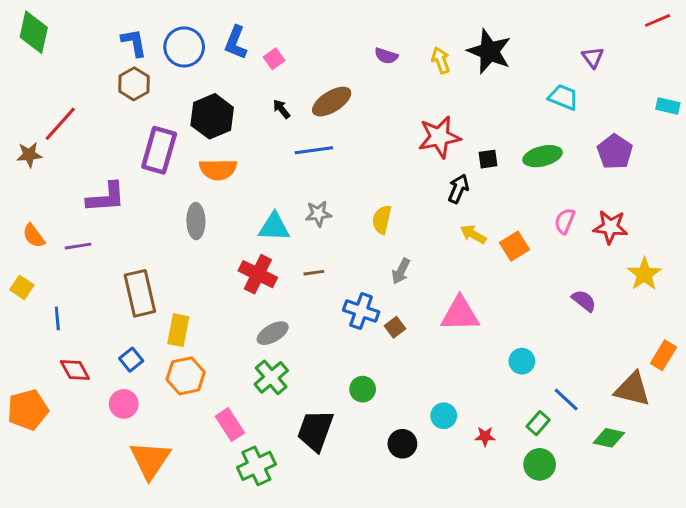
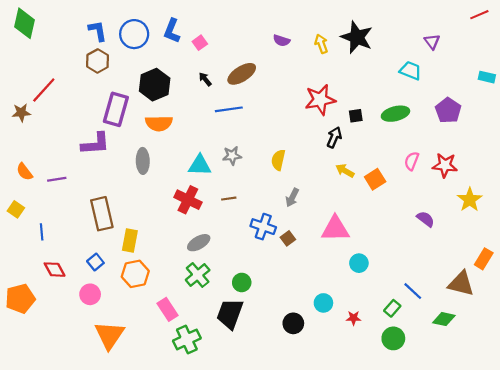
purple L-shape: (106, 197) -> (95, 144), moved
cyan circle: (522, 361) -> (359, 263), moved
green circle: (363, 389) -> (242, 282), moved

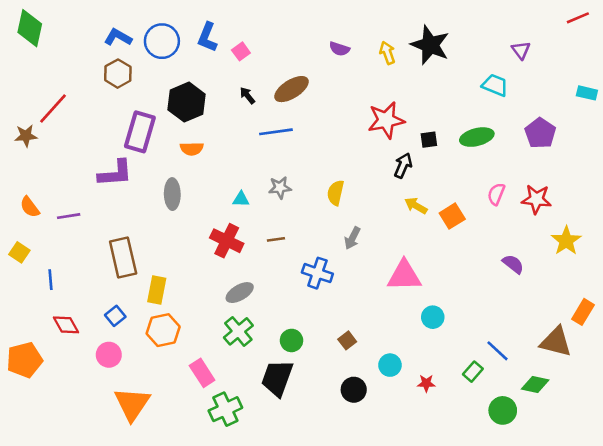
blue L-shape: (98, 31) -> (118, 37), turned -50
orange semicircle: (159, 123) -> (192, 149), size x0.7
cyan triangle: (200, 165) -> (241, 199), size x0.6
brown square: (288, 238) -> (347, 340), moved
green circle: (393, 338) -> (503, 410), moved

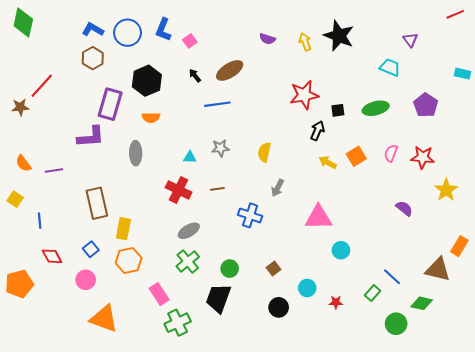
orange square: (452, 216) -> (356, 156), moved
orange triangle: (132, 404) -> (104, 319), turned -44

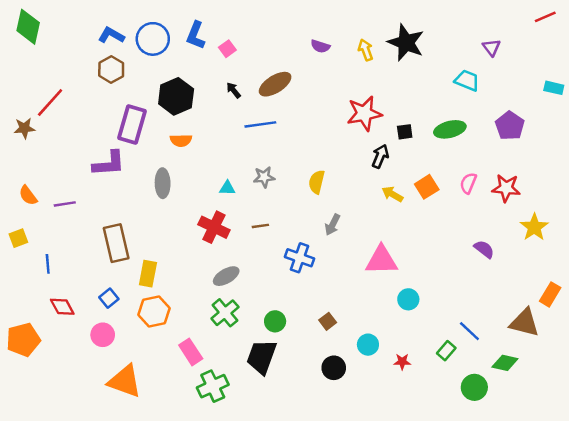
yellow square: (15, 199) -> (18, 238), turned 35

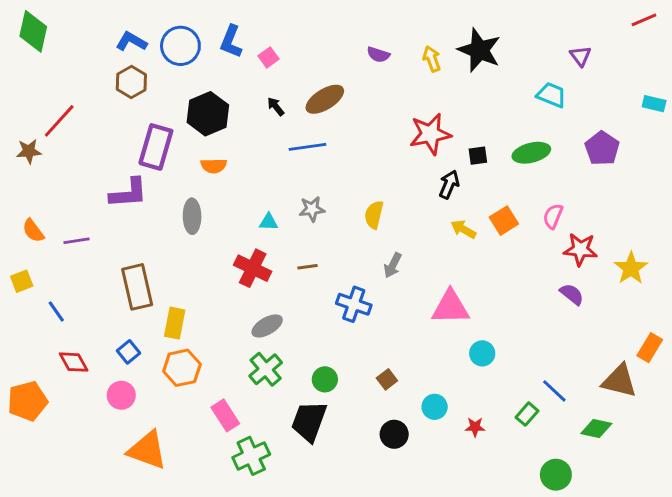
red star: (506, 188) -> (580, 249), moved
blue line: (48, 264) -> (56, 312), turned -30
green circle: (474, 387) -> (556, 475), moved

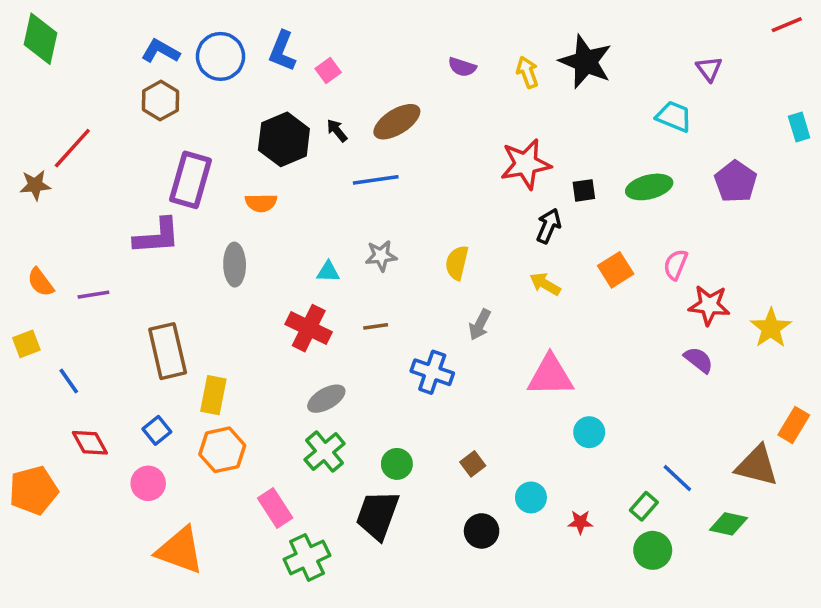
cyan rectangle: (654, 104) -> (799, 127), turned 60
black hexagon: (208, 114) -> (284, 139), moved
yellow arrow: (463, 229) -> (545, 284), moved
green circle: (556, 475) -> (653, 550), moved

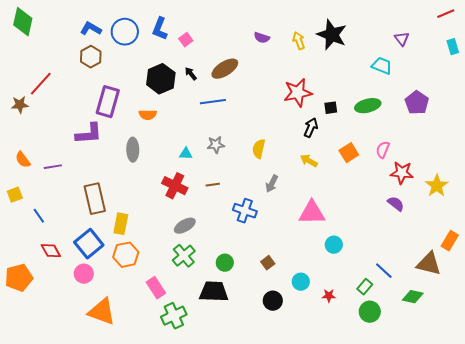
cyan rectangle: (799, 127) -> (453, 47), moved
blue square: (157, 430) -> (89, 244), size x1.8
black trapezoid: (377, 515) -> (214, 292), turned 72

